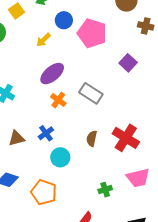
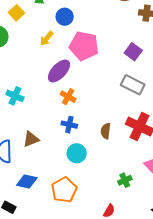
pink pentagon: (92, 33) -> (84, 46), moved
gray rectangle: (91, 93) -> (133, 85), moved
blue cross: (46, 133) -> (69, 125), moved, turned -35
orange pentagon: (44, 192) -> (64, 190), turned 30

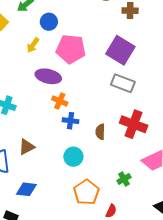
purple square: (133, 52) -> (120, 50), size x1.6
purple ellipse: (59, 71) -> (48, 76), turned 65
blue cross: (69, 125) -> (71, 121), moved
orange pentagon: (64, 190) -> (86, 192), moved

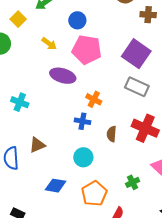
blue circle: (49, 22) -> (77, 20), moved
yellow arrow: (33, 45) -> (49, 44), turned -91
orange cross: (60, 101) -> (94, 99), moved
blue diamond: (26, 189) -> (56, 186), moved

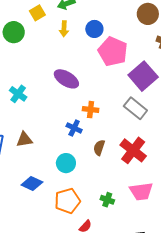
yellow arrow: (49, 44) -> (64, 29), moved, turned 42
pink pentagon: (87, 50) -> (113, 51), moved
orange cross: (94, 99) -> (91, 110), turned -35
green cross: (133, 182) -> (107, 200), turned 32

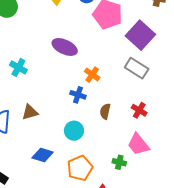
orange cross: (91, 110) -> (92, 75), turned 35
red cross: (133, 150) -> (139, 110), size x0.6
pink trapezoid: (141, 191) -> (138, 144), moved, turned 65

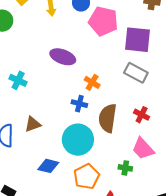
purple square: (140, 35) -> (138, 40), turned -32
brown semicircle: (105, 111) -> (108, 118), size x1.8
cyan circle: (74, 131) -> (78, 140), size x1.6

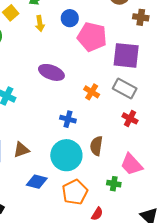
orange cross: (92, 82) -> (92, 92), moved
red cross: (142, 115) -> (130, 118), moved
brown semicircle: (108, 118) -> (96, 146), moved, size x0.7
brown triangle: (33, 124) -> (21, 150), moved

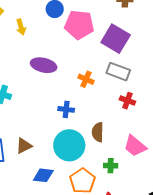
yellow arrow: (40, 24) -> (21, 27), moved
purple square: (126, 55) -> (116, 39), turned 32
green cross: (114, 184) -> (111, 166), moved

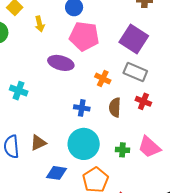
pink pentagon: (79, 25) -> (84, 36), moved
brown semicircle: (98, 132) -> (115, 107), moved
green cross: (111, 166) -> (122, 150), moved

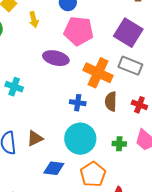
orange cross: (103, 79) -> (98, 73), size x1.8
red cross: (143, 101) -> (139, 105), moved

